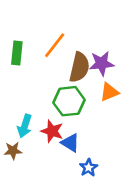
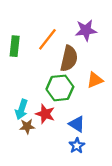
purple star: (102, 63) -> (86, 30), moved
blue triangle: (70, 143) -> (77, 124), moved
brown star: (13, 151) -> (27, 126), moved

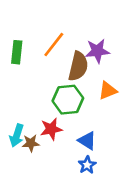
purple star: (86, 30) -> (97, 51), moved
cyan arrow: (21, 109) -> (17, 135), moved
red star: (45, 114) -> (51, 129), turned -30

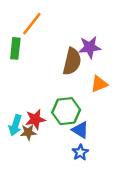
orange line: (54, 44) -> (32, 24), moved
green hexagon: (68, 100) -> (66, 111), moved
red star: (51, 129) -> (35, 119), moved

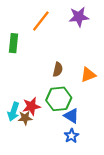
orange line: (32, 24) -> (41, 21), moved
purple star: (90, 47) -> (79, 17), moved
brown semicircle: (72, 61) -> (58, 69), moved, size x0.6

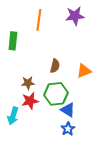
orange line: (41, 21) -> (39, 20), turned -30
cyan arrow: (13, 112) -> (13, 116), moved
brown star: (25, 118) -> (28, 83), moved

